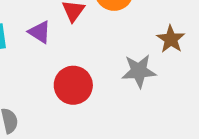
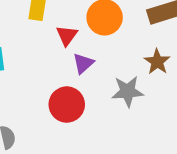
purple triangle: (40, 32) -> (83, 63), moved, turned 45

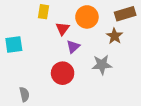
brown star: (157, 62) -> (114, 36), moved

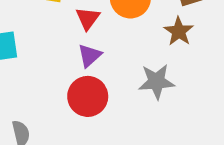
purple triangle: (73, 47) -> (90, 56), moved

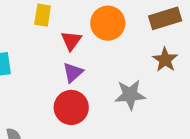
brown star: (179, 31) -> (165, 60), moved

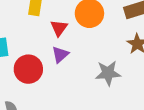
red circle: (71, 107) -> (28, 69), moved

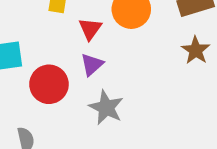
gray star: (108, 73) -> (106, 108), moved, turned 30

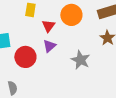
gray star: (106, 108) -> (80, 60), moved

